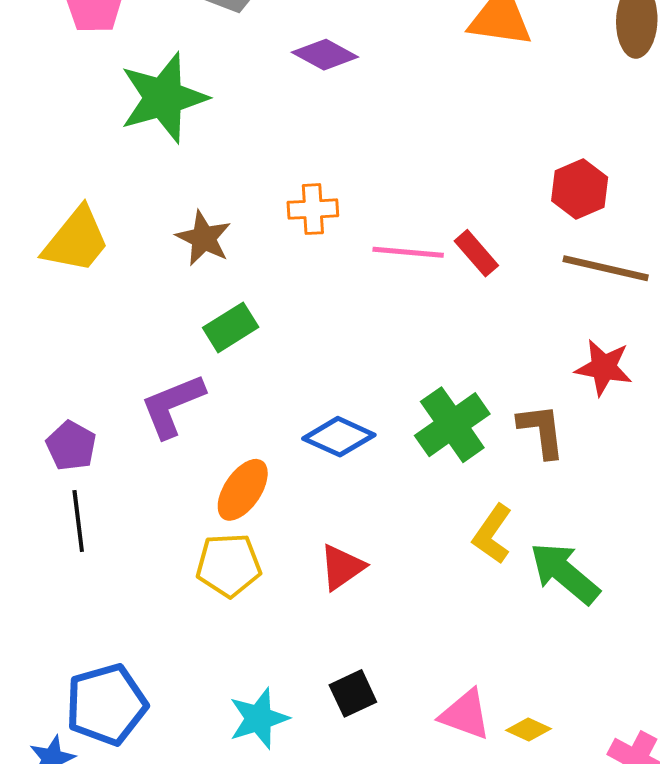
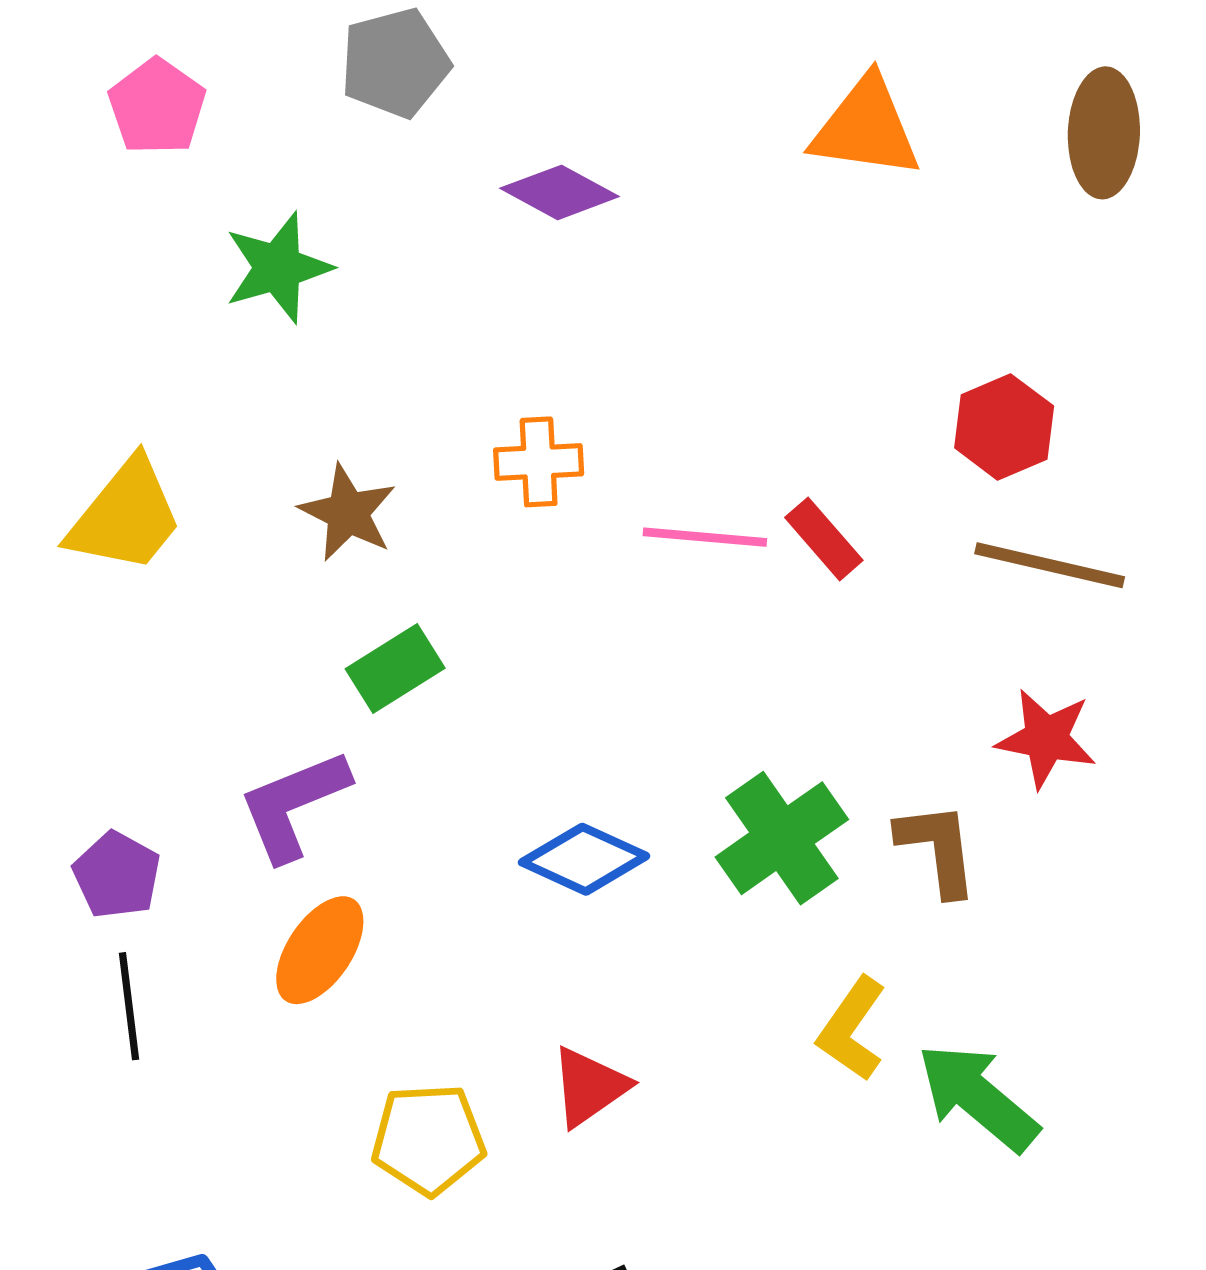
green star: (163, 98) -> (278, 268), size x0.7
orange ellipse: (243, 490) -> (320, 950), moved
yellow pentagon: (229, 565) -> (428, 1139), moved

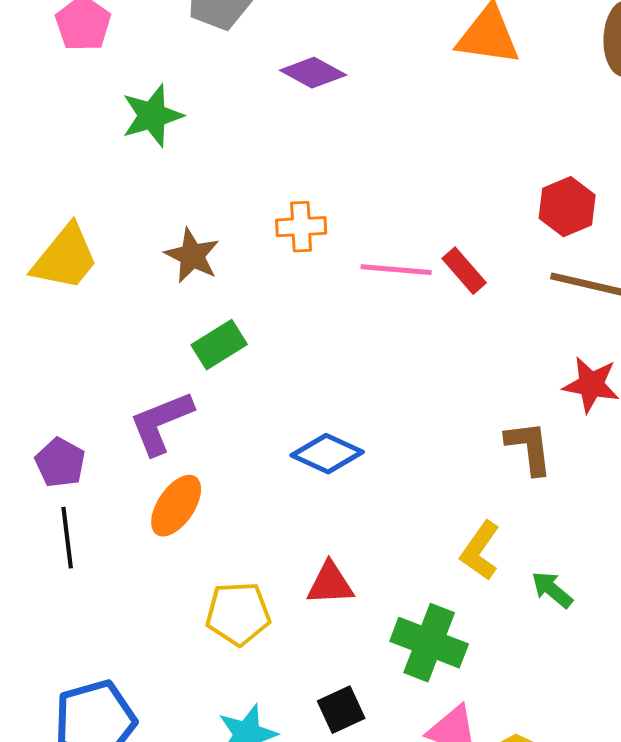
green cross: (782, 838) -> (429, 643), moved, turned -34
red triangle: (589, 1087) -> (330, 584), turned 32
green arrow: (978, 1097) -> (552, 590), size x0.6

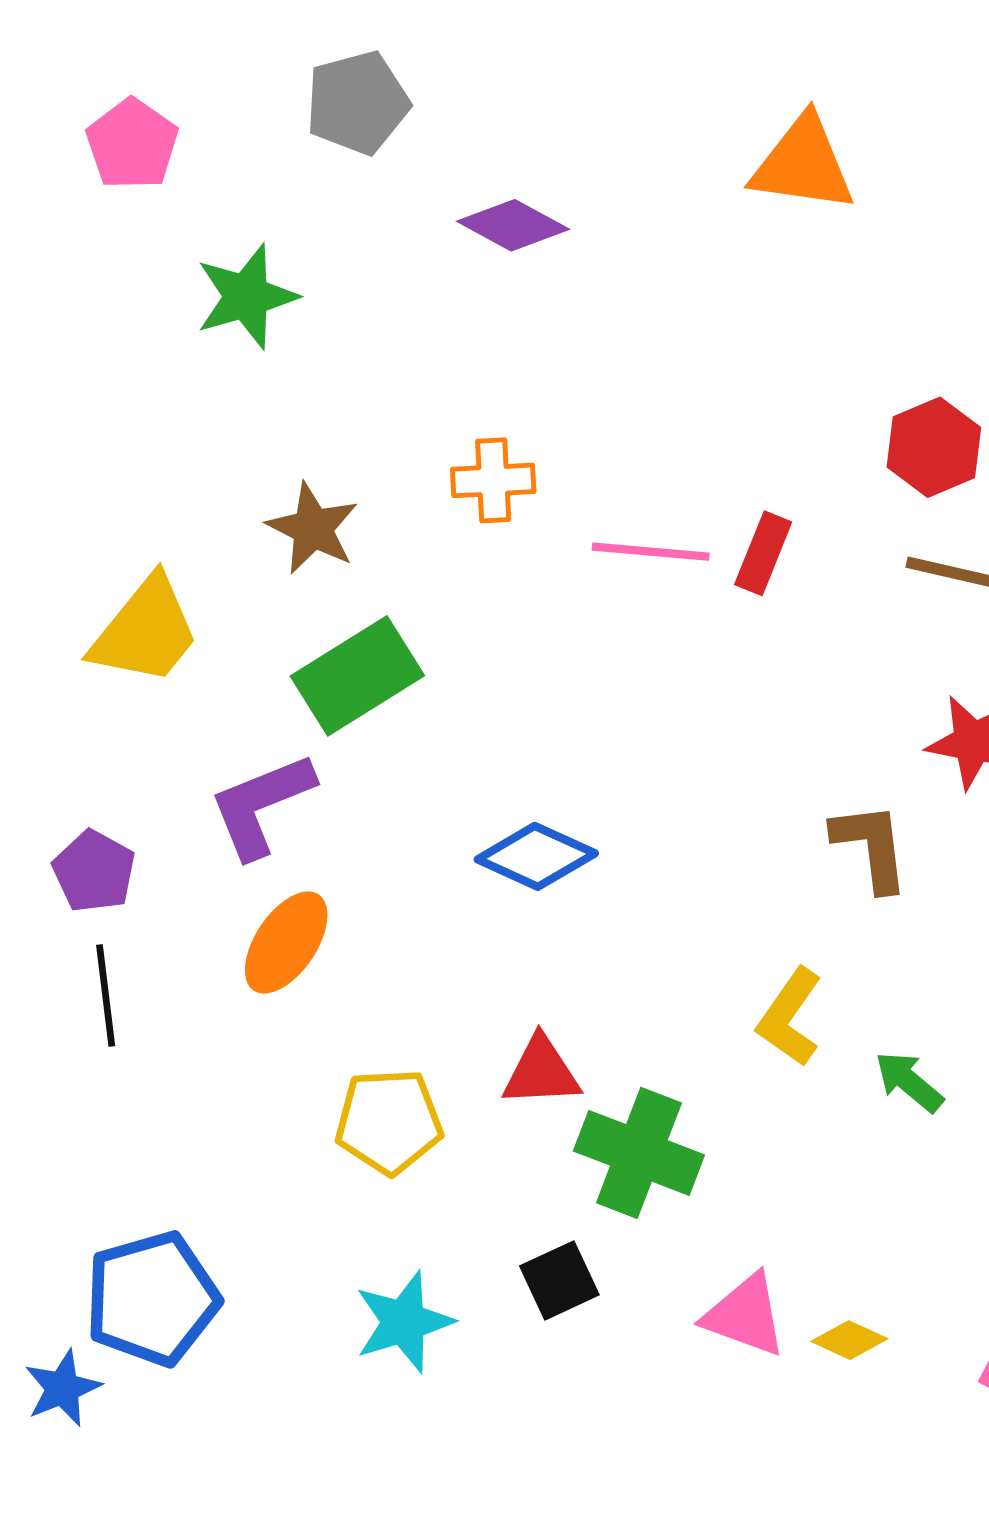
yellow trapezoid: (65, 258) -> (145, 631), moved
red rectangle: (464, 271) -> (763, 553), turned 63
green rectangle: (219, 345) -> (357, 676), size x1.4
green cross: (429, 643) -> (639, 1153), moved

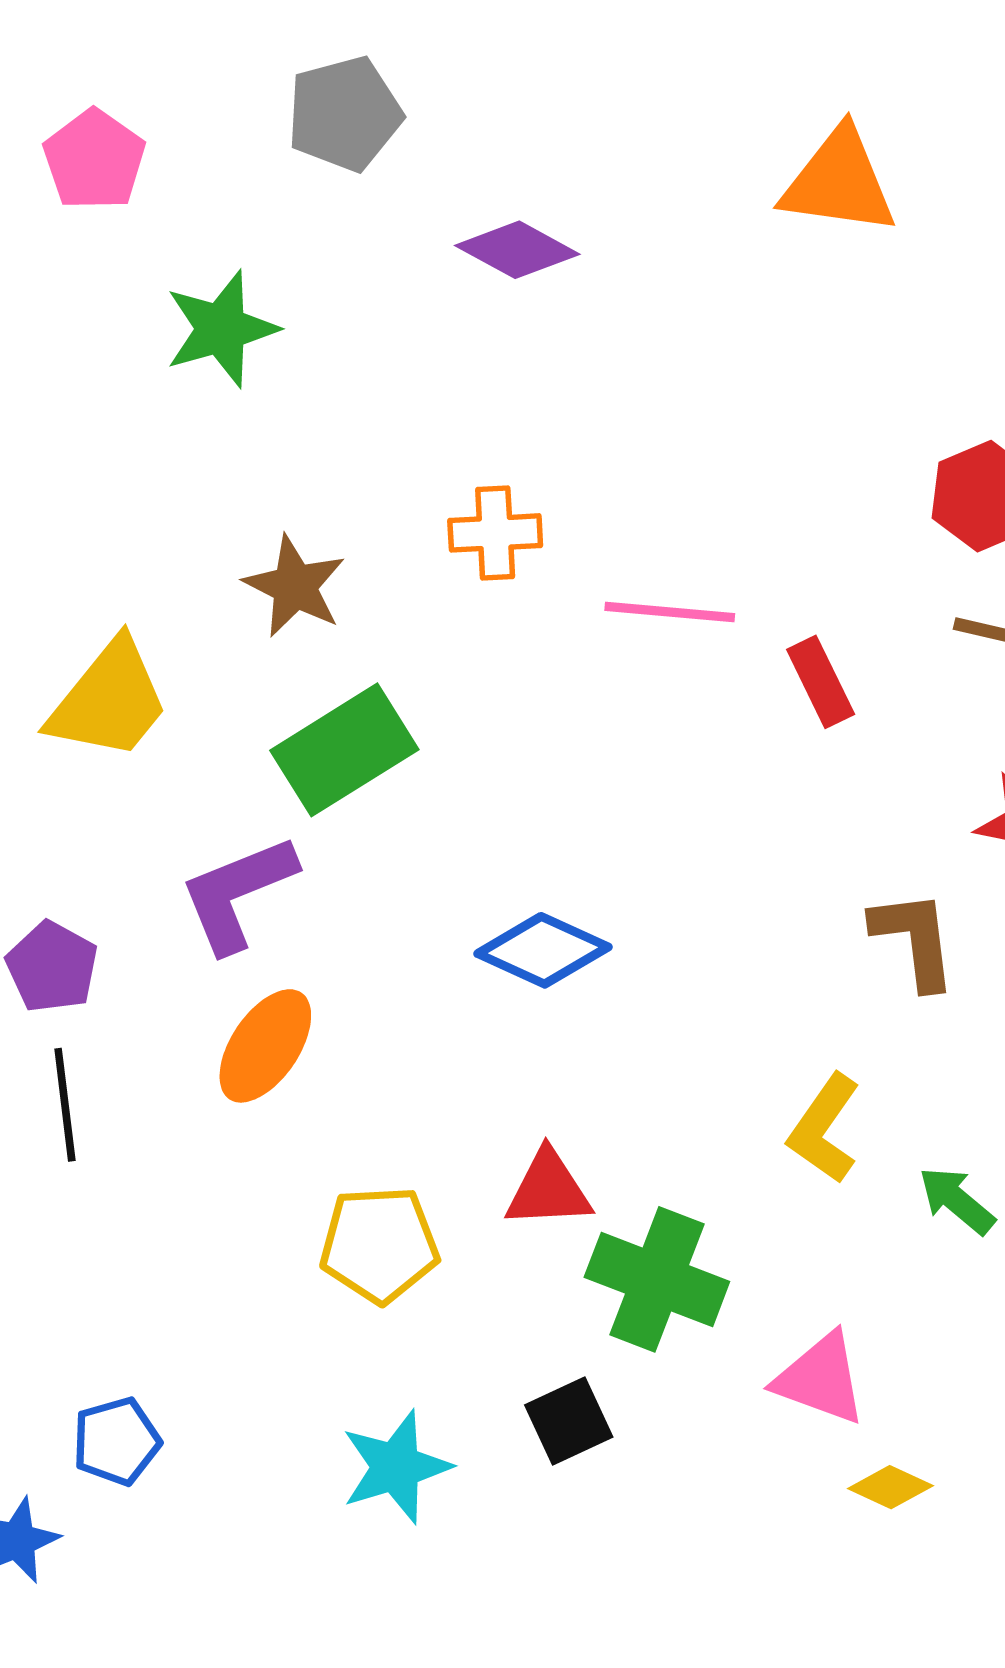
red rectangle: (763, 553) -> (821, 682), moved, turned -48
blue pentagon: (152, 1299) -> (116, 1441), size x0.6
pink triangle: (745, 1315) -> (821, 1379), moved

